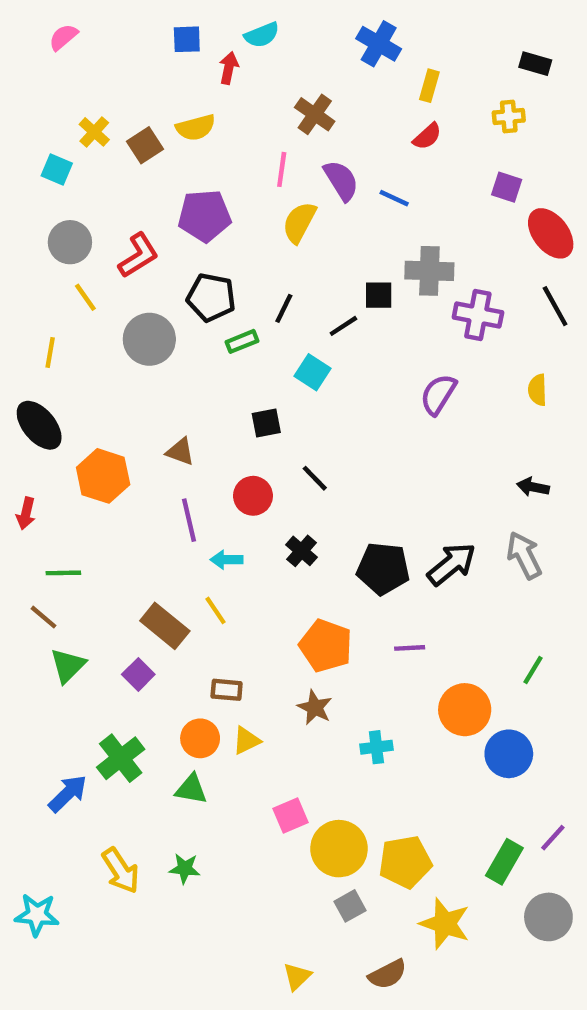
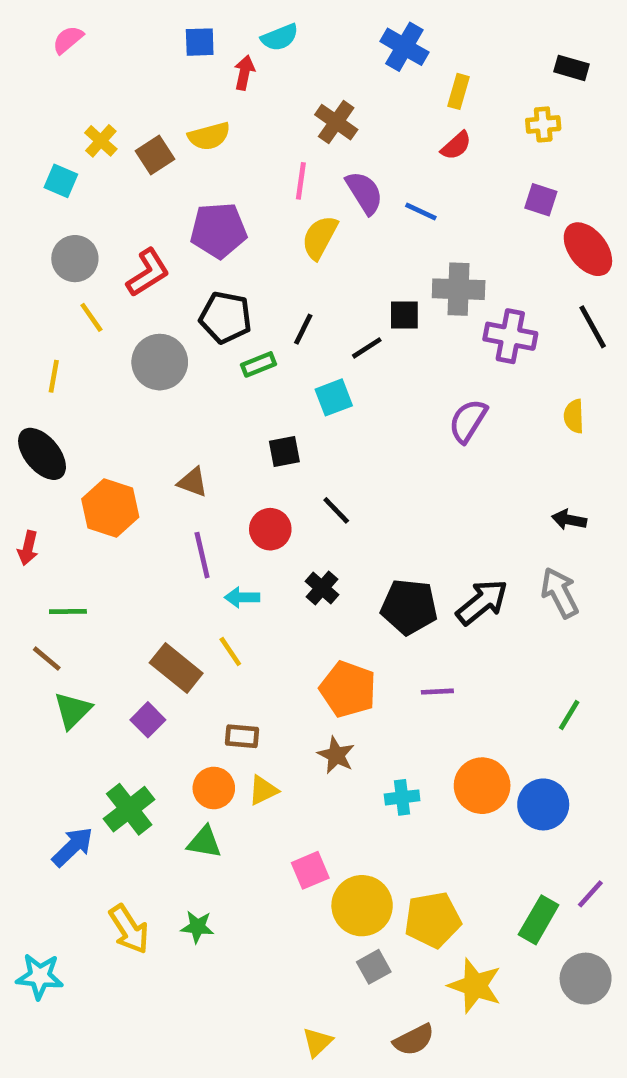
cyan square: (313, 372) -> (334, 397), turned 36
orange circle: (465, 710) -> (482, 786), moved

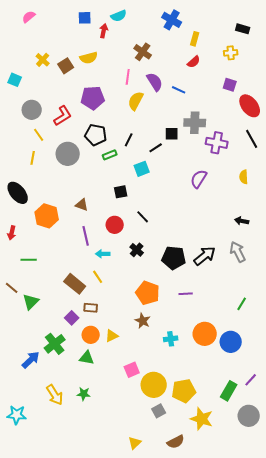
cyan square: (61, 181) -> (15, 80), moved
yellow line: (54, 376) -> (33, 158), moved
brown line: (47, 659) -> (12, 288), moved
purple square: (148, 720) -> (72, 318), moved
brown rectangle: (242, 736) -> (91, 308), moved

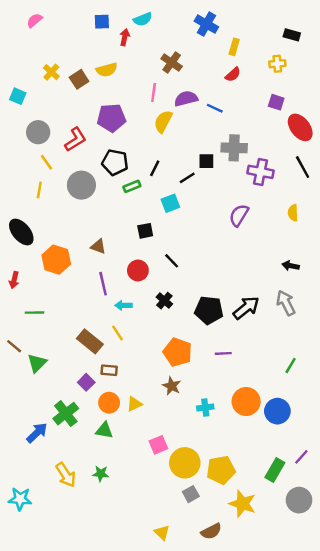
purple semicircle: (155, 82) -> (186, 99), turned -72
yellow triangle: (135, 443) -> (162, 533), turned -32

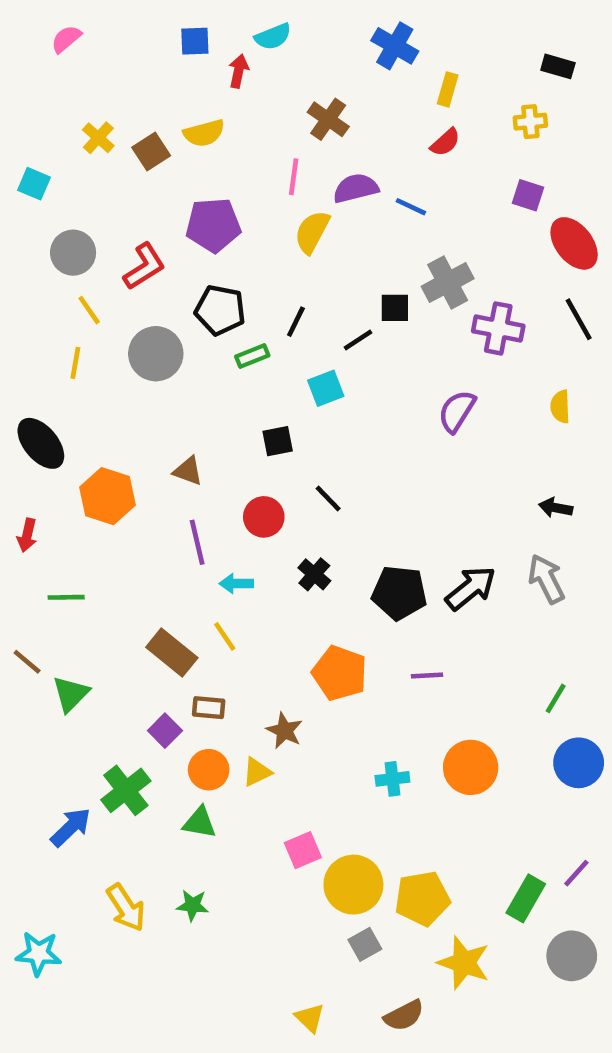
gray cross: (234, 148) -> (448, 282), turned -30
brown star: (172, 386) -> (284, 731), moved
blue circle: (277, 411) -> (579, 763), moved

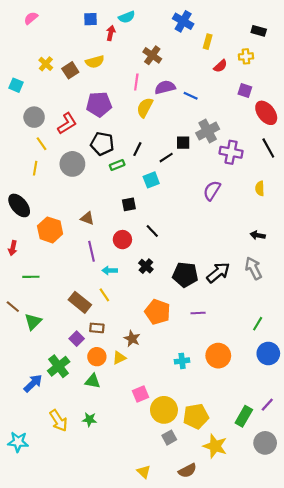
red semicircle: (445, 142) -> (220, 66), moved

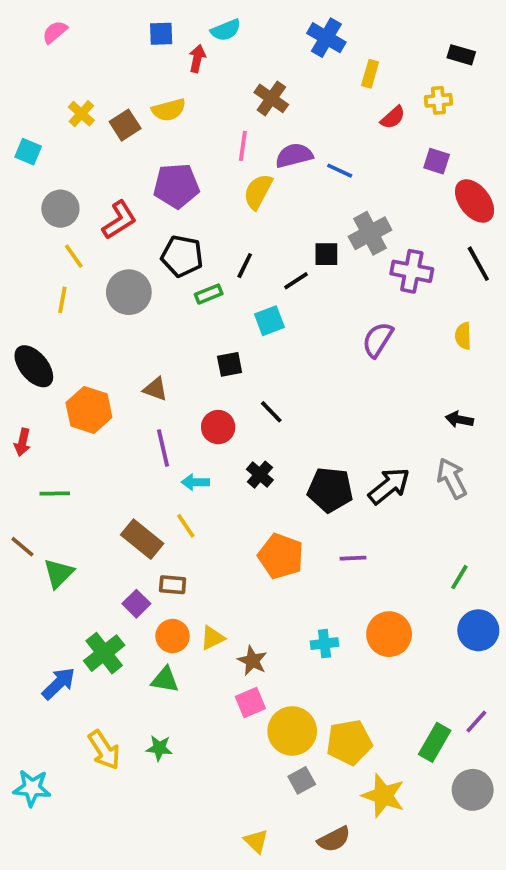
brown star: (132, 339) -> (252, 661), moved

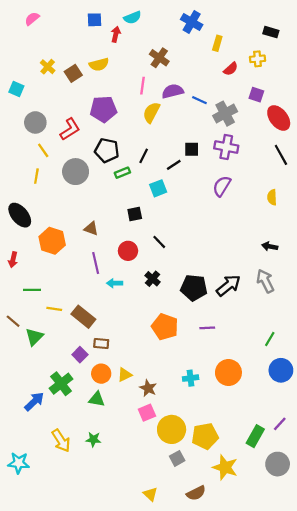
gray cross: (370, 233) -> (225, 114), moved
purple cross: (412, 271) -> (226, 147), moved
purple semicircle: (378, 340) -> (222, 186), moved
yellow line: (186, 526) -> (54, 309), moved, turned -48

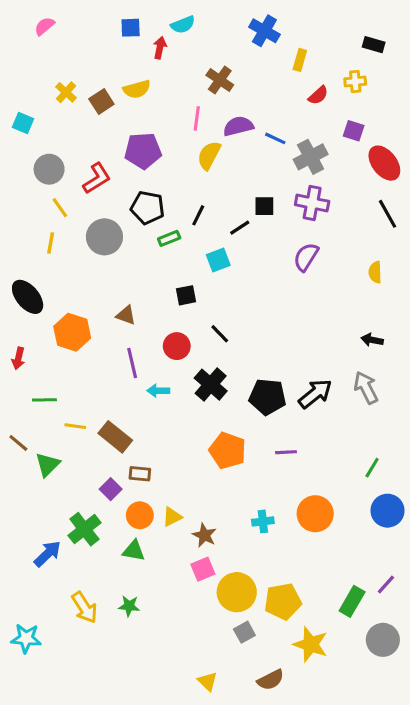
black cross: (153, 279) -> (211, 385), size x1.5

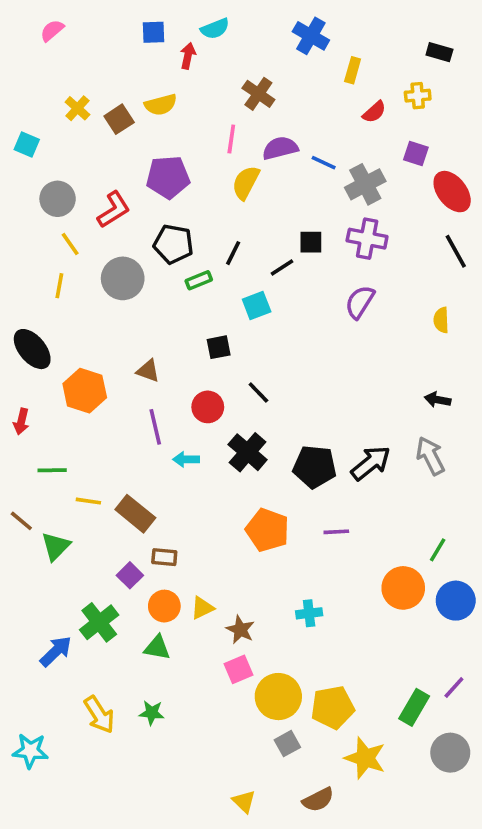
orange circle: (315, 514) -> (403, 588), moved

